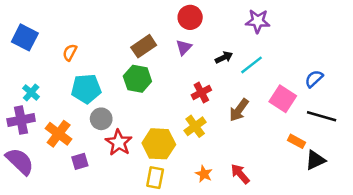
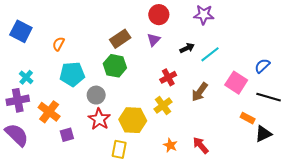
purple star: (258, 21) -> (204, 15), moved
gray circle: (101, 119) -> (96, 95), moved
yellow rectangle: (155, 178) -> (119, 149), moved

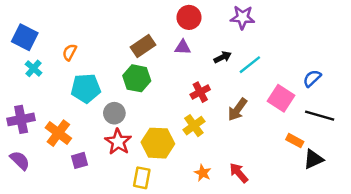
purple triangle: (154, 40) -> (183, 47), turned 48
cyan cross: (26, 77) -> (34, 68), moved
purple semicircle: (17, 135) -> (20, 160), size x0.7

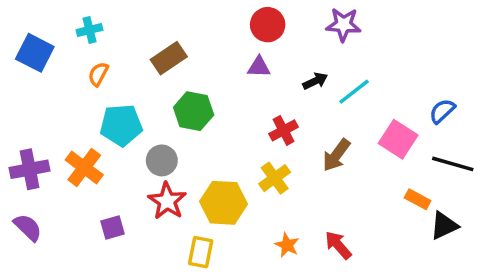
brown rectangle: (143, 46) -> (169, 58), moved
cyan cross: (34, 68) -> (89, 30), moved, turned 35
orange cross: (58, 133) -> (84, 167), moved

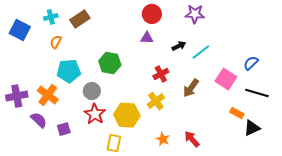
brown rectangle: (169, 58) -> (80, 19), moved
purple semicircle: (28, 227) -> (39, 120), moved

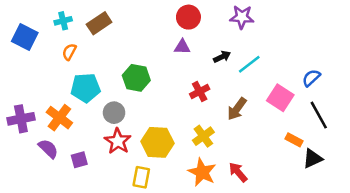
black line: (257, 93) -> (319, 115), turned 45
yellow cross: (156, 101) -> (203, 136), moved
orange star: (163, 139) -> (202, 172), size x1.6

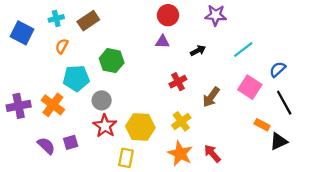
cyan line: (249, 64) -> (243, 49), moved
green hexagon: (136, 78) -> (112, 61), moved
purple semicircle: (48, 149) -> (46, 146), moved

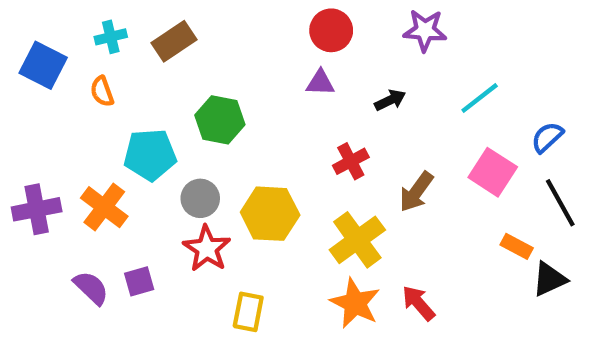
orange semicircle: (62, 46) -> (102, 91), moved, turned -48
yellow cross: (181, 121) -> (357, 240), size x1.4
yellow hexagon: (140, 127) -> (270, 214), moved

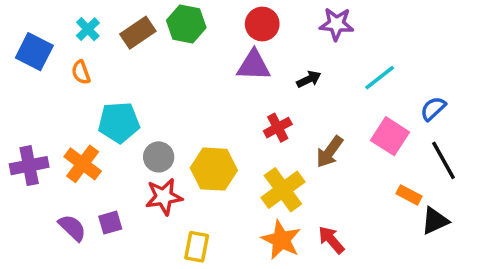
cyan cross: (111, 37) -> (88, 29), turned -30
purple triangle: (320, 83) -> (254, 65), size x1.5
green hexagon: (220, 120) -> (186, 24), moved
red star: (207, 249) -> (164, 197), turned 30

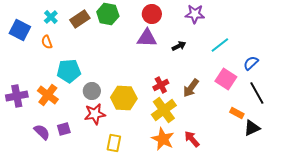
red cross: (278, 128) -> (161, 85), moved

